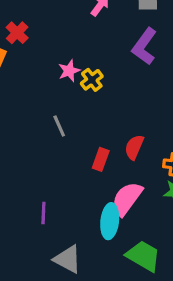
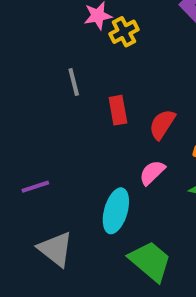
red rectangle: (101, 159) -> (118, 110), moved, turned -40
pink semicircle: (127, 199) -> (152, 173), moved, size x0.6
purple line: (43, 213) -> (35, 187), turned 60

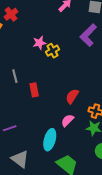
gray line: (74, 82) -> (15, 76), moved
red rectangle: (118, 110) -> (34, 90), moved

